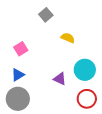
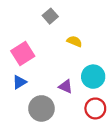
pink square: (21, 49) -> (23, 53), size x1.5
gray circle: (18, 99) -> (41, 108), moved

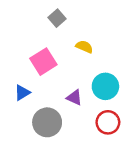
pink square: (23, 53) -> (43, 62), moved

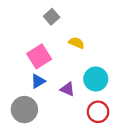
blue triangle: (22, 93) -> (38, 81), moved
gray circle: (47, 122) -> (24, 110), moved

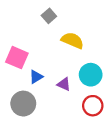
yellow semicircle: (77, 43) -> (72, 40), size x1.5
pink square: (39, 56) -> (17, 58), moved, turned -35

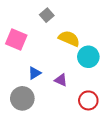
pink square: (17, 58) -> (16, 40), moved
cyan circle: (91, 75) -> (88, 57), moved

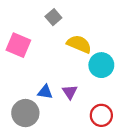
blue triangle: (35, 73) -> (45, 92), moved, turned 40
purple triangle: (61, 80) -> (70, 92), turned 32

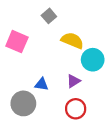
purple triangle: (70, 92) -> (73, 81), moved, turned 32
red circle: (101, 115) -> (76, 109), moved

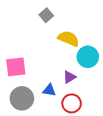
pink square: (17, 42) -> (16, 67), moved, turned -30
blue triangle: (41, 84) -> (49, 90), moved

